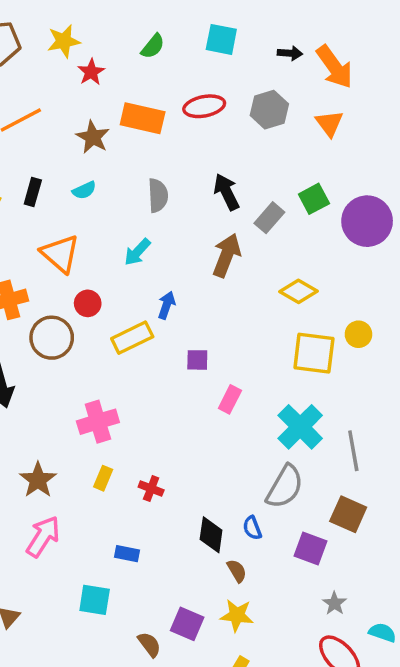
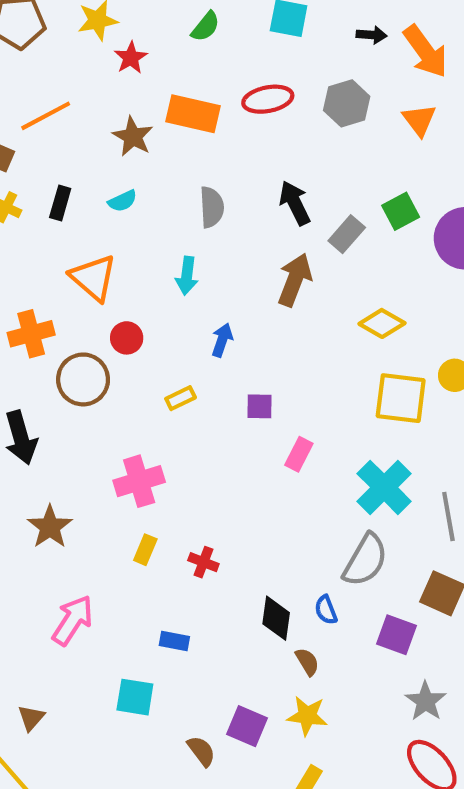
cyan arrow: (137, 252) -> (187, 276), turned -36
yellow rectangle: (132, 338) -> (181, 398), moved, size x0.6
brown star: (38, 480) -> (50, 527), moved
gray star: (334, 603) -> (426, 701), size x1.4

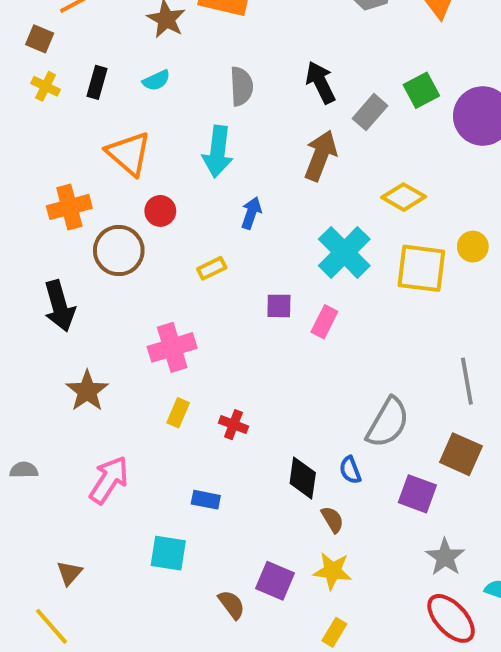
cyan arrow: (187, 276) -> (218, 152), size x1.4
purple square: (259, 406) -> (279, 306), moved
cyan cross: (384, 487) -> (344, 252), moved

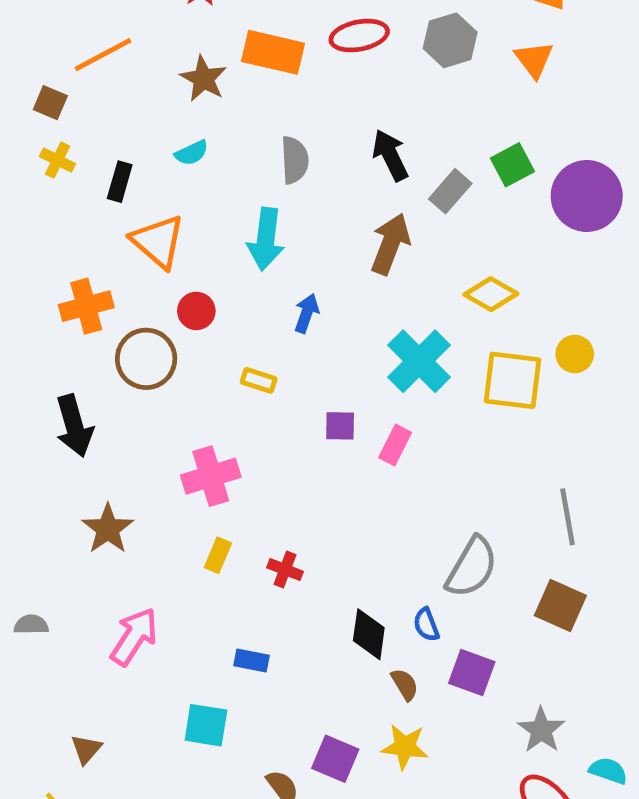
black rectangle: (97, 82) -> (120, 182), moved
yellow rectangle: (212, 268) -> (259, 380), turned 44
purple square: (417, 494) -> (472, 673), moved

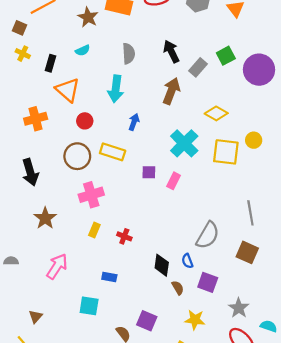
brown circle: (146, 359) -> (77, 156), moved
yellow rectangle: (259, 380) -> (113, 152), size x1.6
yellow star: (405, 747) -> (195, 320), moved

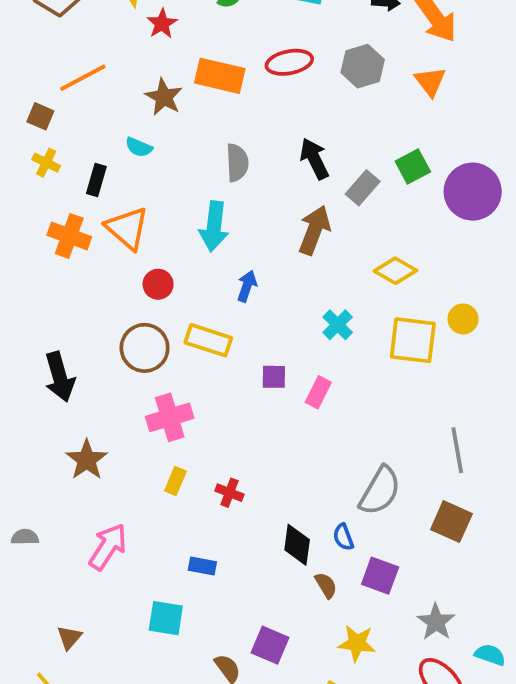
cyan semicircle: (83, 50) -> (139, 147), moved, turned 48
orange cross: (36, 119) -> (69, 236), moved, turned 35
cyan cross: (184, 143) -> (338, 325), size x0.6

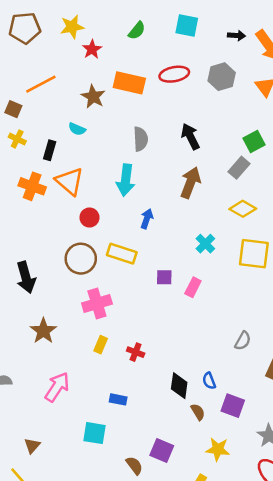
gray rectangle: (363, 188) -> (239, 168), moved
gray semicircle: (380, 491) -> (243, 341), moved, size x0.6

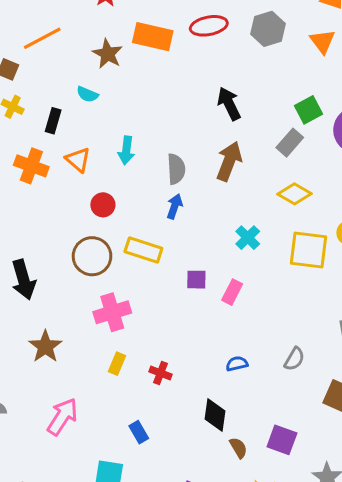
gray semicircle: (141, 139) -> (176, 169), moved
cyan arrow: (126, 180) -> (126, 150), moved, size x0.7
orange triangle: (70, 181) -> (78, 160), size x0.7
blue semicircle: (209, 381) -> (237, 364), moved, turned 98
blue rectangle: (118, 399) -> (139, 432), turned 49

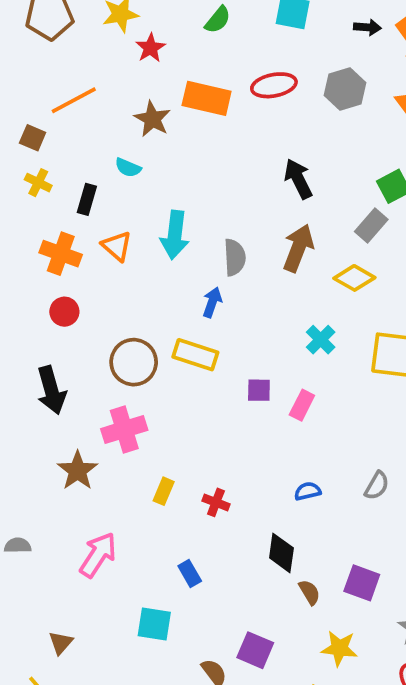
cyan arrow: (126, 150) -> (175, 235), size x1.4
yellow diamond: (294, 194) -> (354, 278), moved
red circle: (103, 205) -> (64, 312), moved
blue arrow: (175, 206) -> (212, 302), moved
pink cross: (112, 312) -> (124, 429), moved

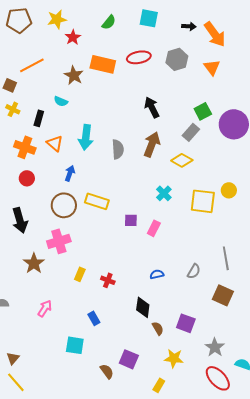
blue arrow: (212, 302) -> (70, 173), moved
pink arrow: (98, 555) -> (45, 308), size x0.7
brown triangle: (61, 643) -> (13, 358), moved

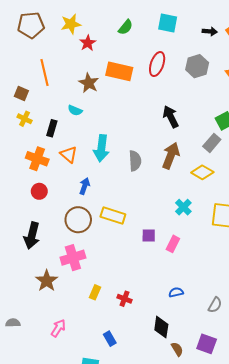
red ellipse: (139, 57) -> (157, 64), turned -60
orange line: (32, 65) -> (45, 72), turned -75
black arrow: (20, 220) -> (32, 236), turned 30
gray semicircle: (194, 271) -> (215, 305), moved

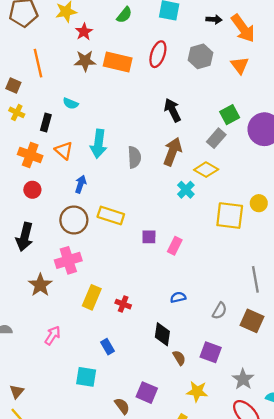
brown star: (89, 83) -> (85, 61), moved, turned -30
cyan cross: (183, 207) -> (186, 190), moved
yellow rectangle: (95, 292) -> (92, 297), size x1.5

